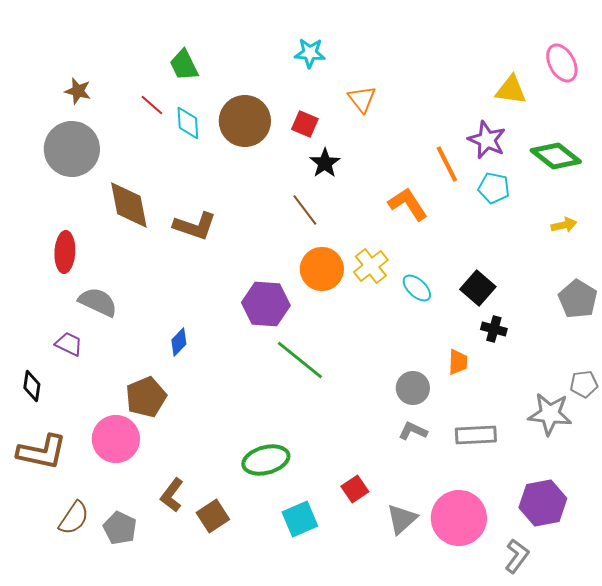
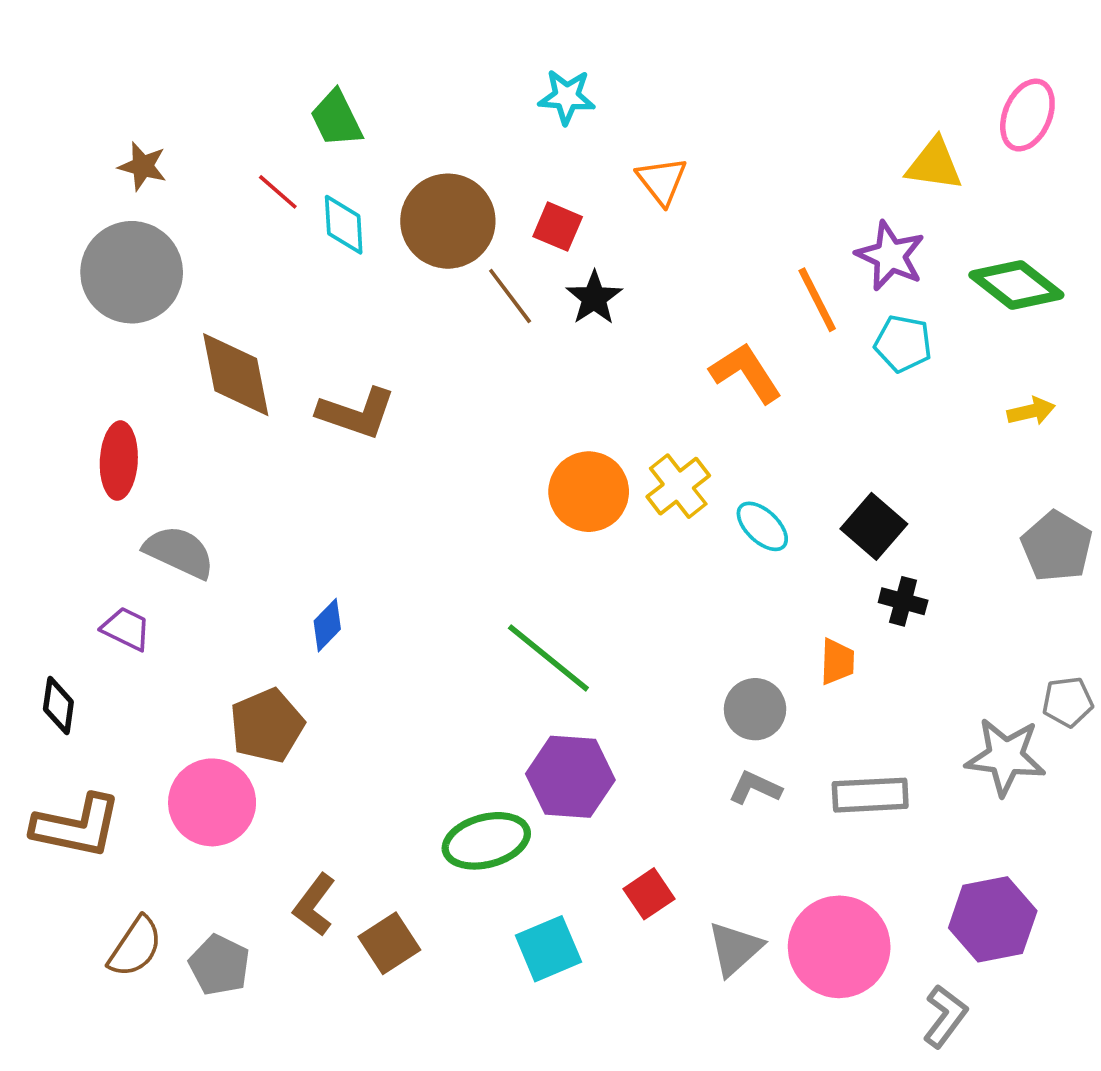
pink ellipse: (562, 63) -> (1027, 115), turned 51
brown line: (305, 210) -> (510, 296), moved
purple hexagon: (266, 304) -> (570, 777), moved

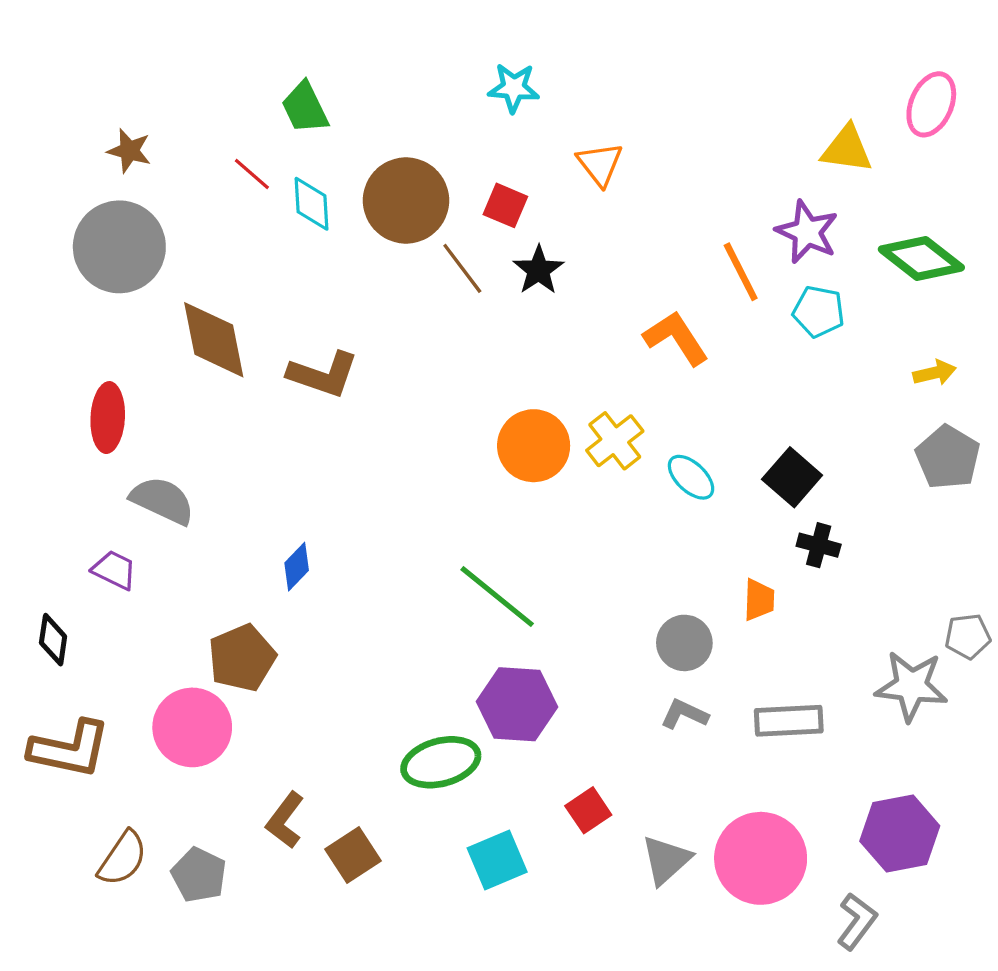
gray pentagon: (1057, 546) -> (948, 457), moved

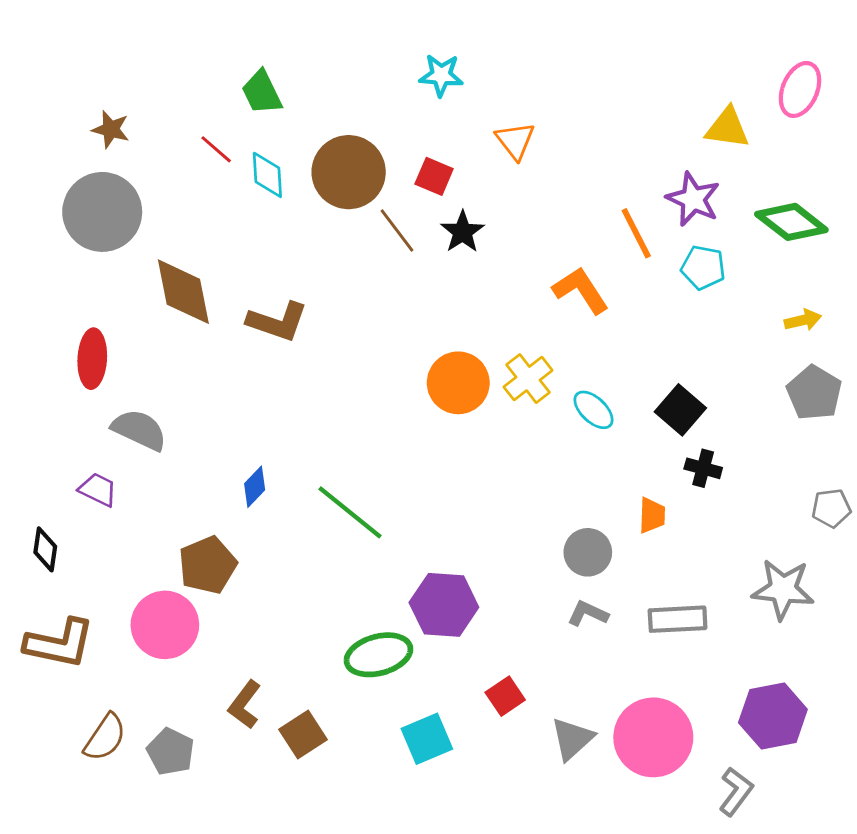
green line: (497, 597) -> (350, 512), moved
gray pentagon: (968, 636) -> (831, 508), moved

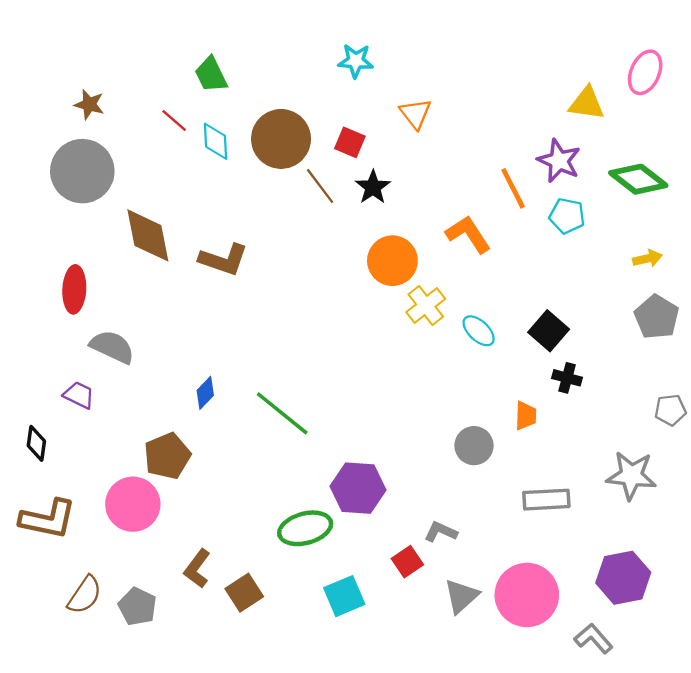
orange circle: (458, 383) -> (392, 261), moved
gray L-shape: (588, 614) -> (441, 532), moved
gray L-shape: (736, 792) -> (593, 639), turned -78

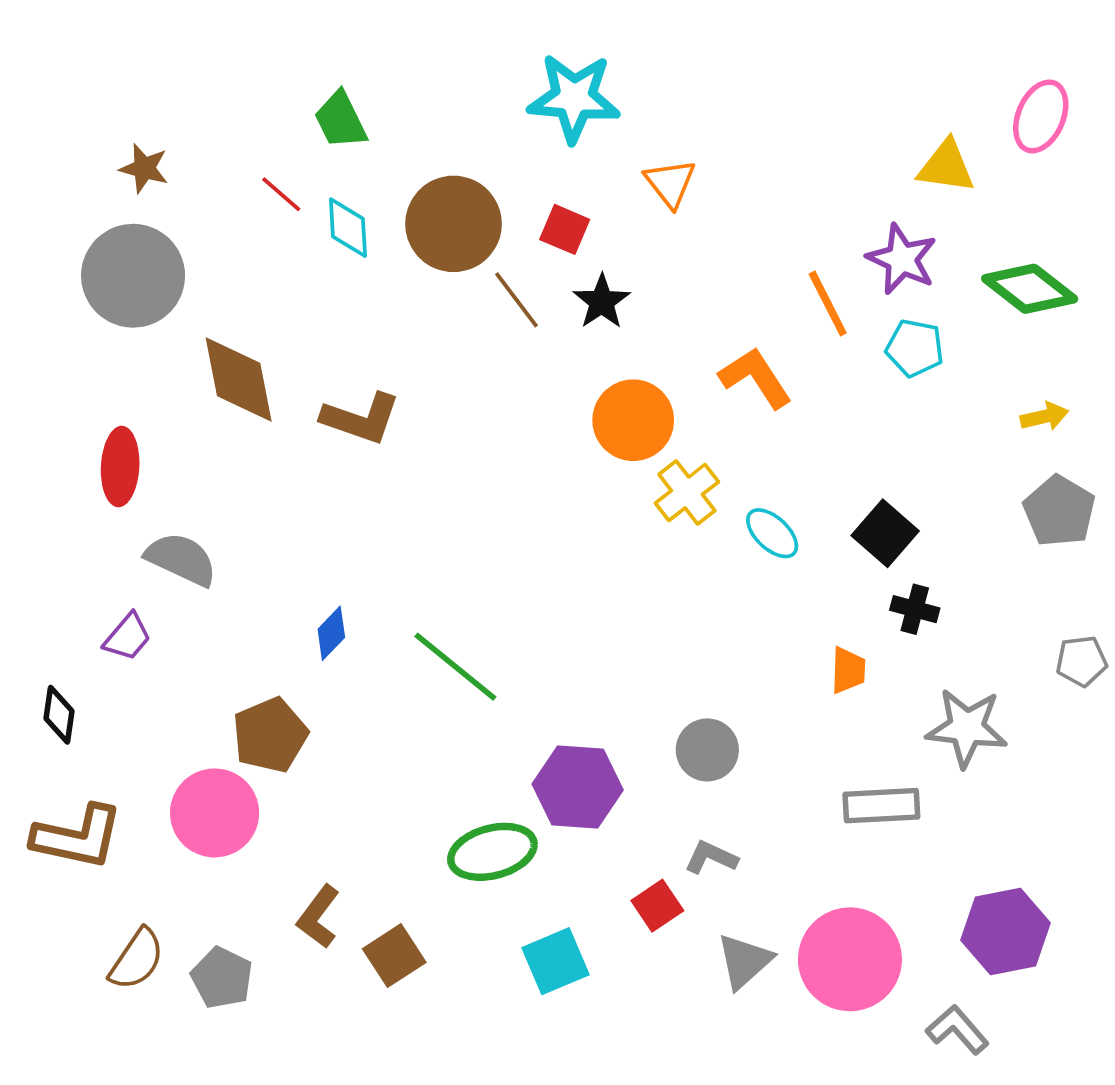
cyan star: (356, 61) -> (574, 98), size x1.6
purple trapezoid: (79, 395) -> (128, 637), turned 104
gray circle: (474, 446) -> (707, 750), moved
gray star: (631, 475) -> (967, 728), moved

